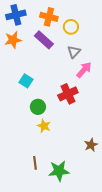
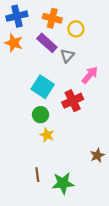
orange star: (13, 40) -> (14, 43), turned 30
gray triangle: (74, 52) -> (67, 56), moved
cyan square: (26, 81) -> (43, 87), moved, size x1.5

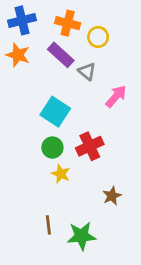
gray triangle: (67, 56) -> (87, 72), turned -32
red cross: (73, 101) -> (90, 146), moved
brown star: (97, 155) -> (112, 196), moved

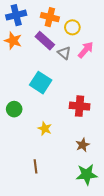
pink arrow: (116, 96) -> (86, 50), moved
red cross: (90, 146) -> (80, 106), moved, turned 30
green circle: (52, 148) -> (14, 109), moved
green star: (81, 236) -> (87, 175), moved

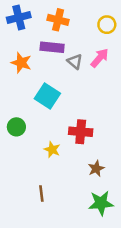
yellow circle: (72, 27) -> (107, 25), moved
orange star: (13, 41) -> (21, 63), moved
purple rectangle: (45, 41) -> (52, 47), turned -36
red cross: (80, 106) -> (81, 132), moved

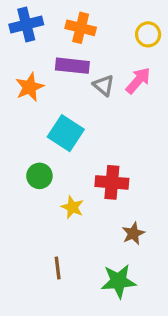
orange star: (21, 63) -> (30, 87), turned 30
green circle: (16, 127) -> (39, 176), moved
green star: (101, 203) -> (118, 281), moved

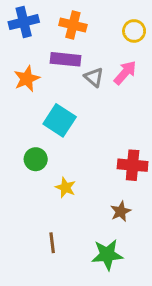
red cross: (112, 182) -> (133, 165), moved

